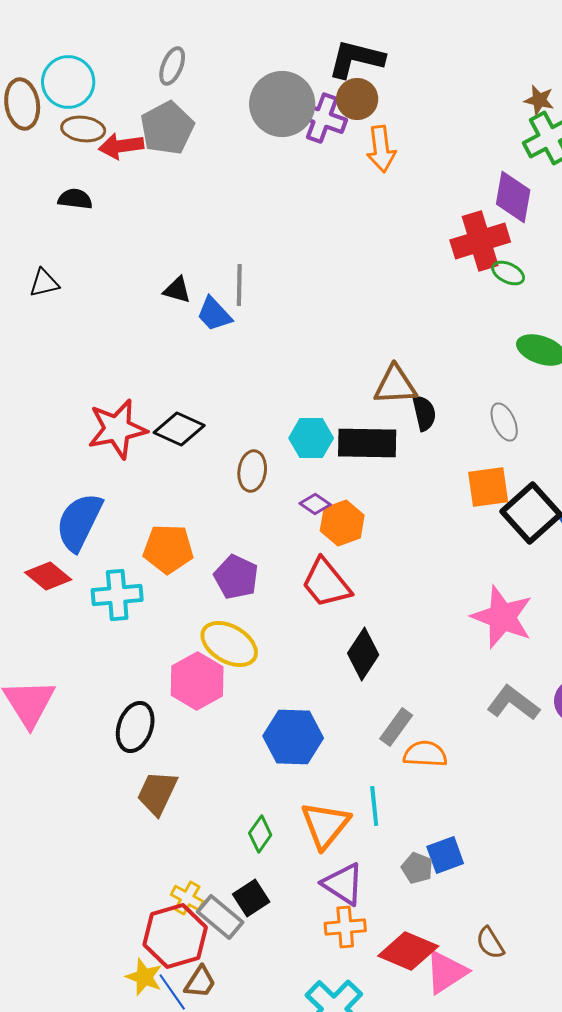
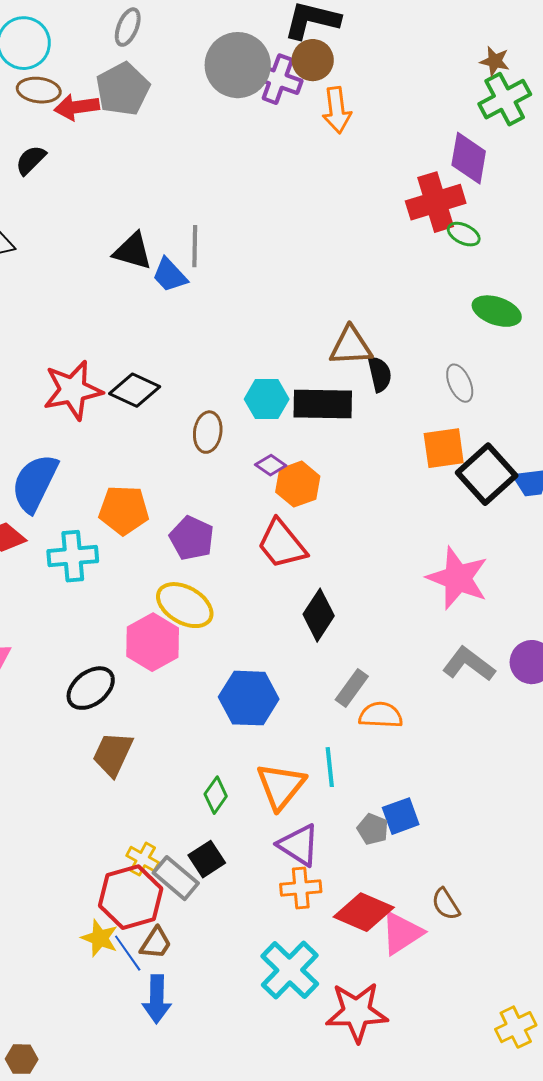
black semicircle: (75, 199) -> (31, 160), turned -52
black triangle: (177, 290) -> (133, 251), size x1.4
black ellipse: (135, 727) -> (91, 688), turned 33

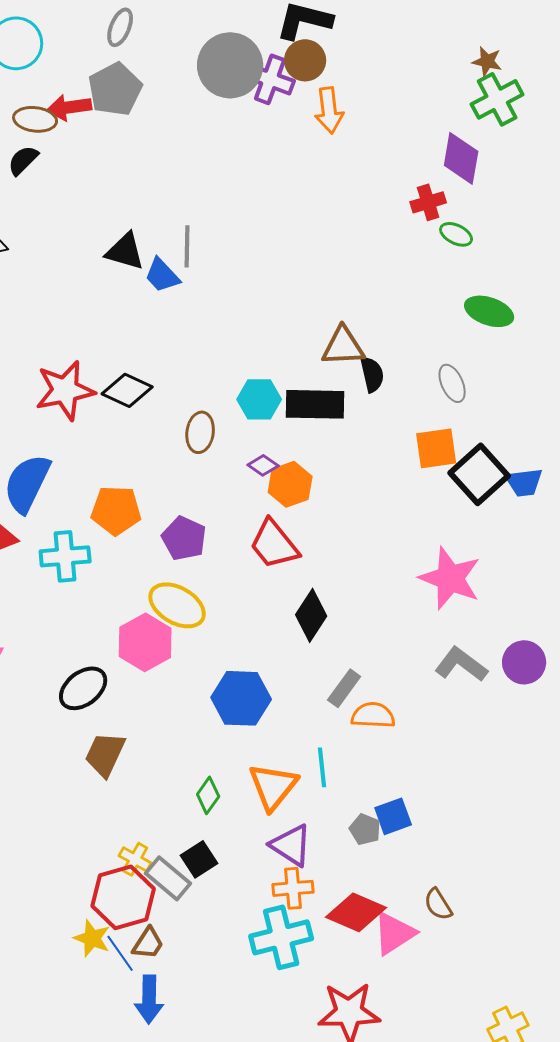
brown ellipse: (39, 90) -> (35, 119), moved
red cross: (436, 202) -> (428, 202), size x0.6
cyan cross: (290, 970) -> (281, 937), moved, turned 32

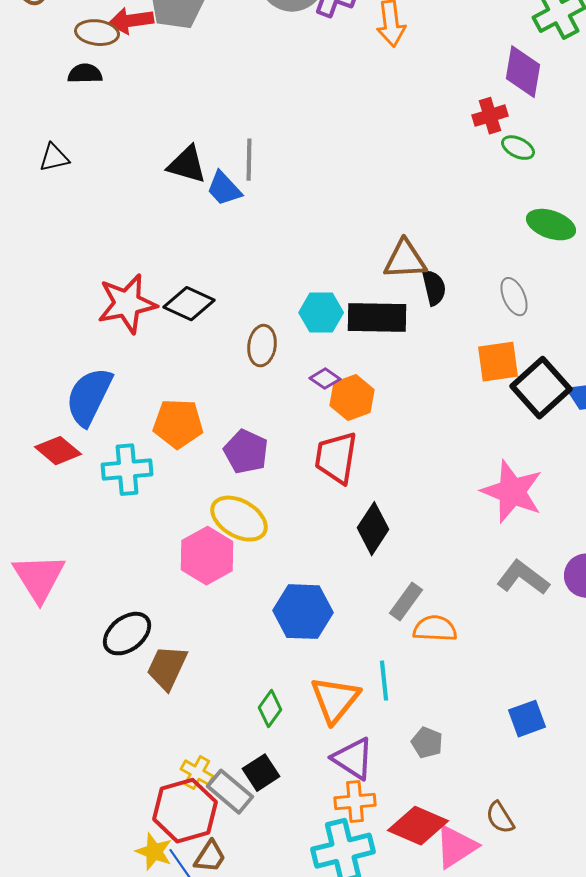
black semicircle: (23, 160) -> (85, 74), turned 44
red trapezoid: (274, 544) -> (336, 458), turned 48
black ellipse: (83, 688) -> (127, 634), moved
blue square: (393, 816) -> (527, 719), moved

